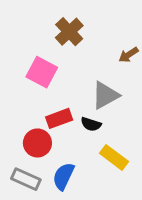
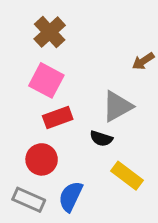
brown cross: (69, 32) -> (50, 32), moved
red rectangle: (59, 118) -> (58, 118), moved

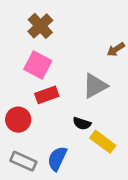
black semicircle: (101, 138) -> (82, 123), moved
red circle: (42, 159) -> (18, 120), moved

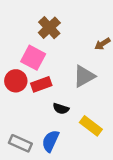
brown cross: (40, 26) -> (49, 28), moved
red circle: (18, 120) -> (16, 81), moved
black semicircle: (82, 123) -> (61, 109), moved

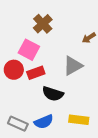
black semicircle: (61, 109) -> (53, 94), size x1.5
yellow rectangle: (91, 126) -> (79, 120), moved, turned -30
blue semicircle: (50, 141) -> (44, 122), turned -138

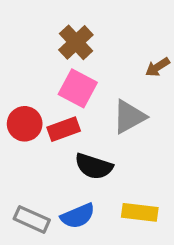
pink square: (29, 50) -> (78, 88), moved

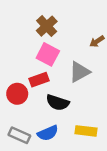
red circle: (25, 124) -> (17, 94), moved

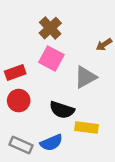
red rectangle: (39, 80) -> (15, 72), moved
yellow rectangle: (86, 131) -> (86, 127), moved

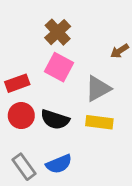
black semicircle: (62, 110) -> (55, 120), moved
yellow rectangle: (86, 127) -> (99, 122), moved
gray rectangle: (21, 145) -> (24, 167), turned 30

